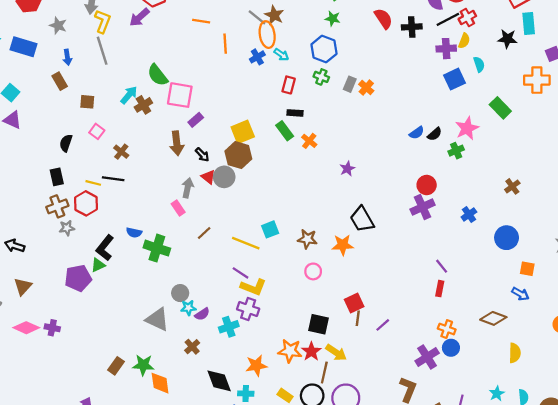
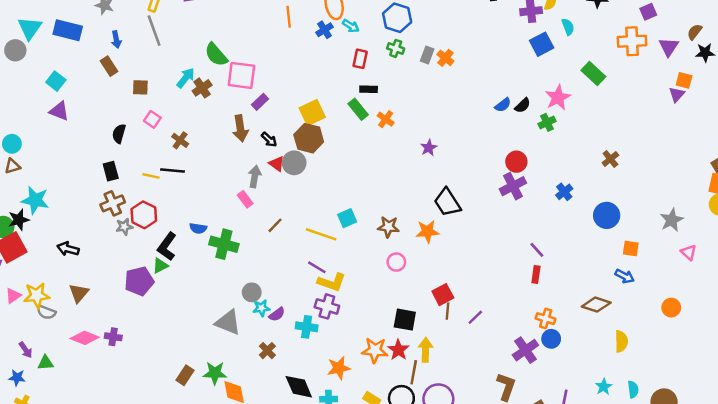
red hexagon: (86, 203) -> (144, 215), moved
cyan cross: (229, 327) -> (307, 327), turned 30
yellow arrow: (336, 353) -> (426, 350), turned -120

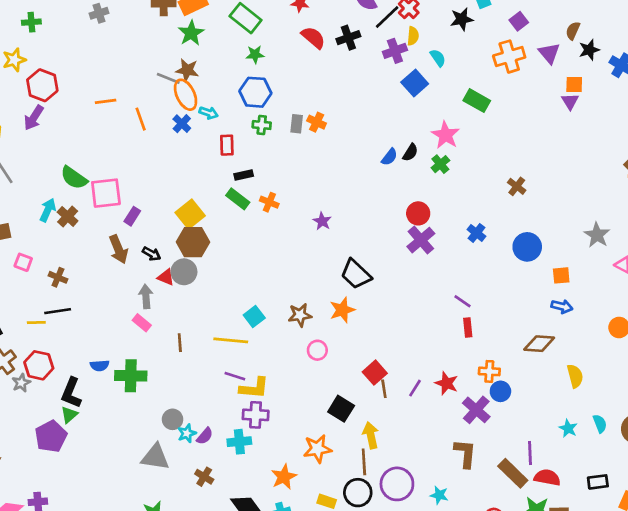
brown line: (275, 225) -> (180, 343), turned -35
black square: (405, 320) -> (341, 409), turned 35
red star: (398, 350) -> (447, 383), moved

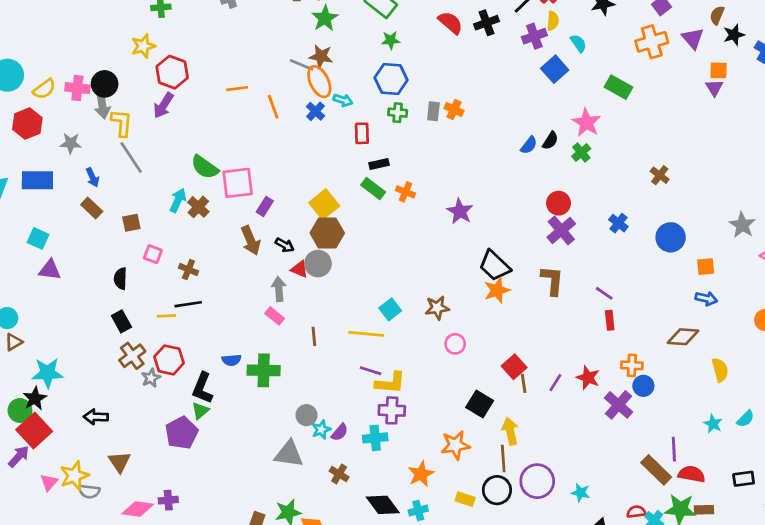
purple star: (322, 221) -> (460, 211), size x1.4
orange star: (342, 310) -> (497, 290), moved
cyan semicircle: (600, 424) -> (746, 419), turned 66
brown L-shape: (465, 453) -> (552, 280), moved

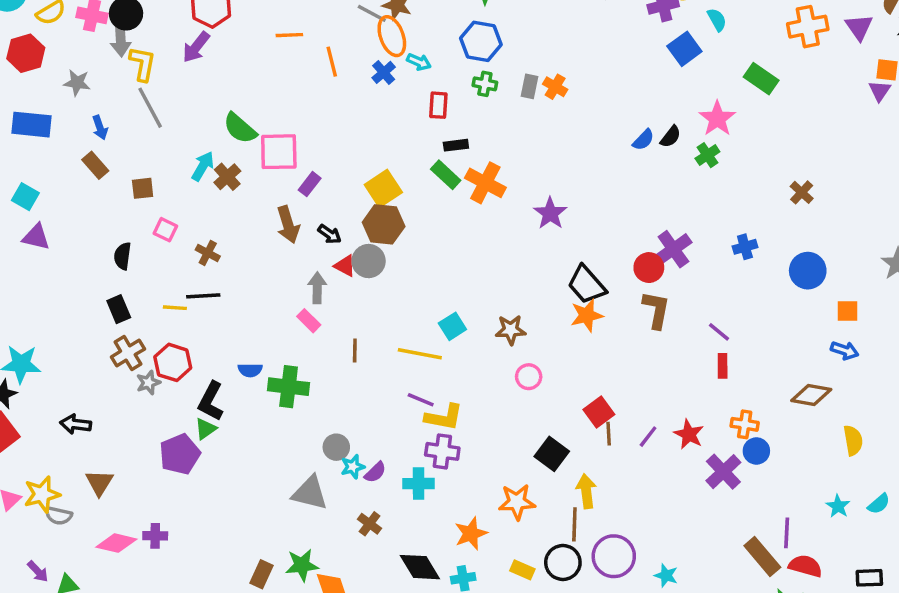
orange cross: (406, 192) -> (485, 183), size x1.6
red circle: (559, 203) -> (649, 268), moved
blue cross: (618, 223) -> (745, 247), turned 30

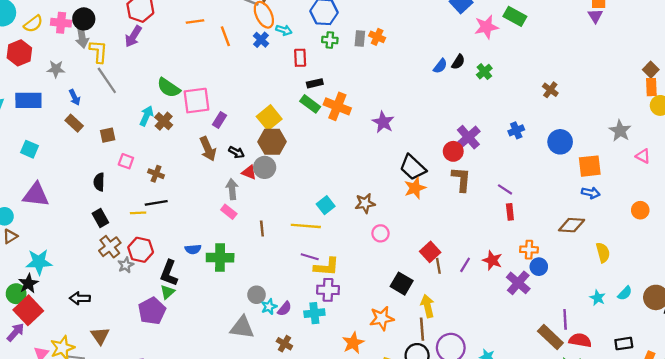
pink star: (717, 119) -> (486, 27), moved, turned 30
purple triangle: (36, 237) -> (36, 195), moved, size x1.4
orange square: (848, 311) -> (590, 166), size x1.5

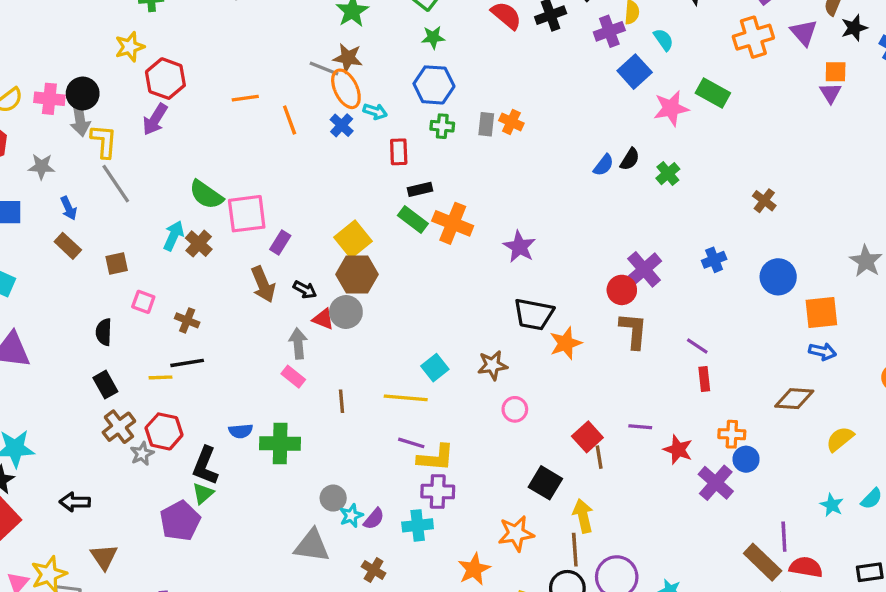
black trapezoid: (413, 167) -> (534, 314), moved, turned -32
yellow semicircle: (603, 253) -> (840, 439), turned -114
purple line: (465, 265) -> (640, 427), moved, turned 63

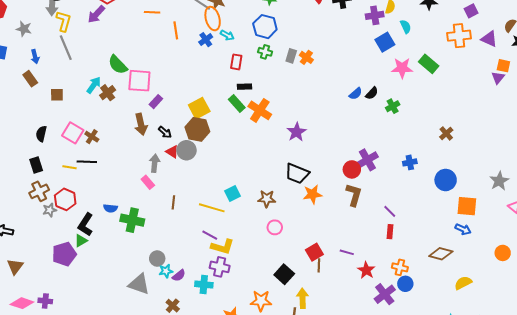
purple triangle: (804, 33) -> (489, 39), turned -36
pink square: (143, 302) -> (73, 133), moved, size x1.5

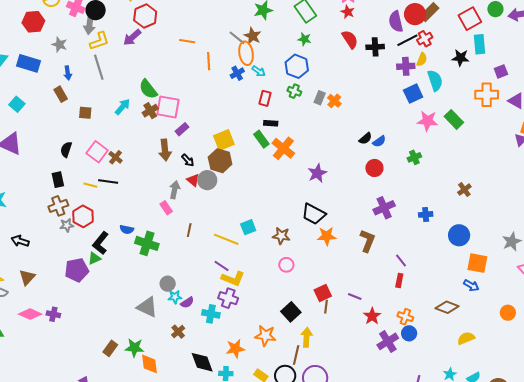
yellow L-shape: (64, 21) -> (99, 41), turned 50
cyan semicircle: (406, 27) -> (435, 80), size x1.5
brown cross: (108, 93) -> (150, 111), moved
black semicircle: (372, 93) -> (365, 138), moved
red circle: (352, 169) -> (374, 168), moved

